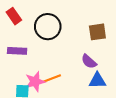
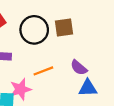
brown square: (97, 32) -> (64, 28), moved
orange line: (52, 78) -> (43, 71), moved

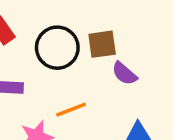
purple semicircle: (79, 68) -> (124, 73), moved

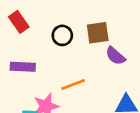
black circle: (57, 48) -> (62, 35), size x0.6

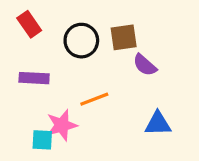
black circle: (62, 35) -> (81, 41), size x1.4

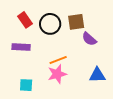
red rectangle: (29, 24) -> (25, 20), moved
pink star: (62, 125) -> (57, 74), moved

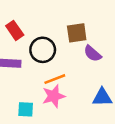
black circle: (50, 24) -> (43, 50), moved
cyan square: (26, 85) -> (26, 109), moved

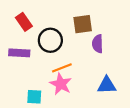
purple semicircle: (93, 54) -> (98, 44), turned 48
pink star: (54, 96) -> (61, 84), turned -30

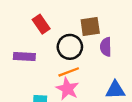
red rectangle: (24, 22) -> (41, 24), moved
black circle: (50, 40) -> (70, 47), moved

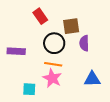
red rectangle: (41, 24) -> (40, 16), moved
orange line: (69, 72) -> (53, 64), turned 30

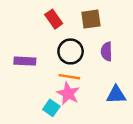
brown square: (71, 26) -> (91, 19), moved
cyan square: (29, 89) -> (51, 108), moved, turned 32

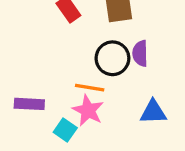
black circle: (71, 51) -> (112, 58), moved
purple rectangle: (25, 61) -> (29, 104), moved

